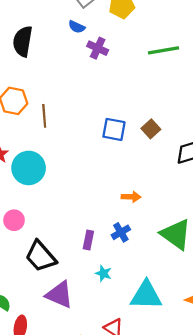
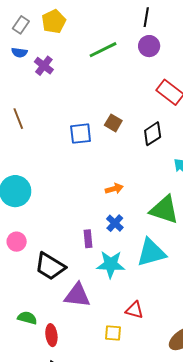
purple cross: (98, 48) -> (44, 66), turned 30
brown line: (44, 116) -> (18, 119), moved
cyan star: (103, 273) -> (111, 264), size x1.8
cyan triangle: (146, 295) -> (151, 253), moved

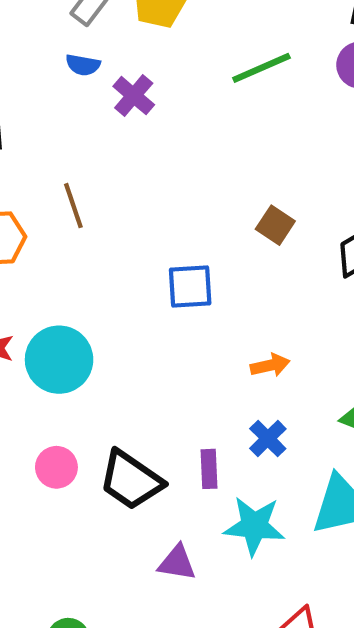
blue square: (81, 134) -> (190, 287), moved
black trapezoid: (50, 266) -> (131, 480), moved
purple triangle: (77, 295) -> (177, 563), moved, size x0.7

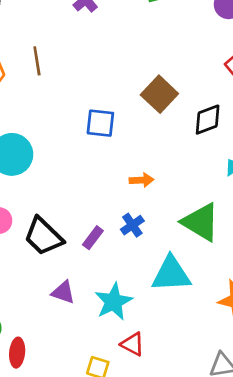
brown square: (275, 225) -> (159, 94), size x1.5
purple rectangle: (209, 469) -> (93, 238), turned 30
cyan star: (254, 526) -> (113, 302), moved, turned 30

